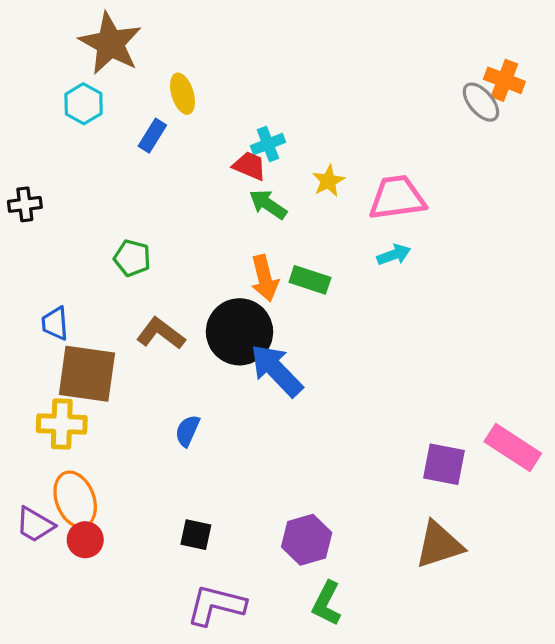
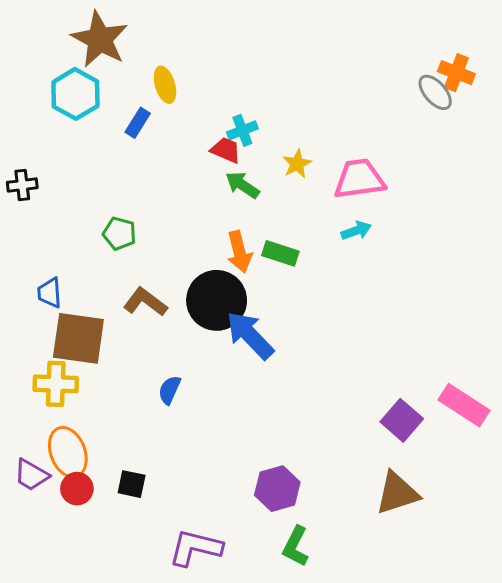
cyan hexagon: (84, 104) -> (75, 94), size x1.4
purple square: (444, 464) -> (402, 420), turned 30
black square: (196, 535) -> (132, 484), moved

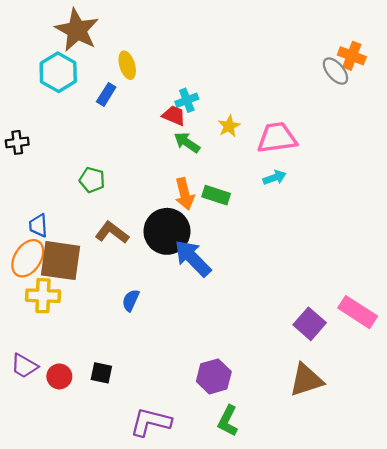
orange ellipse: (68, 452) -> (28, 258), moved, turned 54

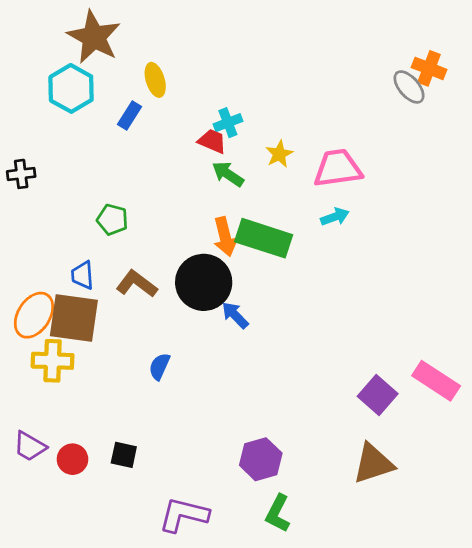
green rectangle: (216, 195) -> (264, 238), size x1.6
blue trapezoid: (38, 225) -> (82, 275), moved
blue arrow: (193, 258) -> (235, 315), size x0.6

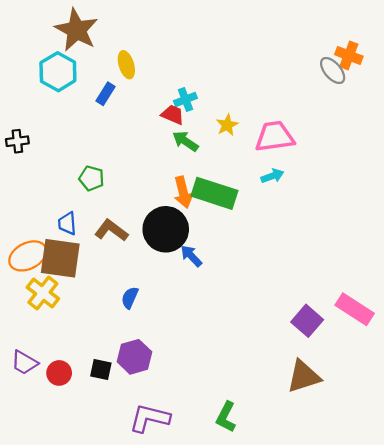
orange ellipse: (34, 315) -> (28, 256), turned 30
yellow cross: (53, 361) -> (43, 293), turned 36
purple hexagon: (261, 459) -> (134, 357), moved

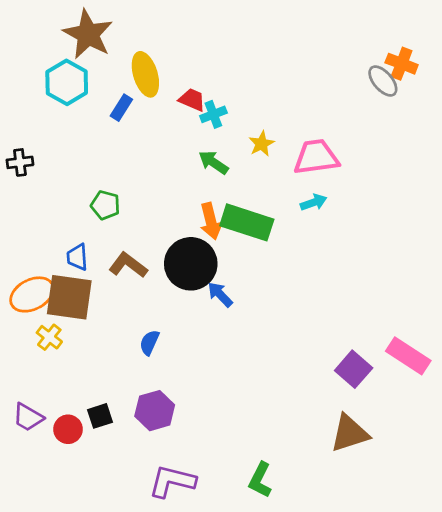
yellow ellipse: (126, 65) -> (145, 74), size x1.4
red trapezoid: (173, 115) -> (192, 100), moved
yellow cross: (43, 293) -> (49, 337), size x0.7
black square: (101, 370) -> (100, 416), moved, turned -30

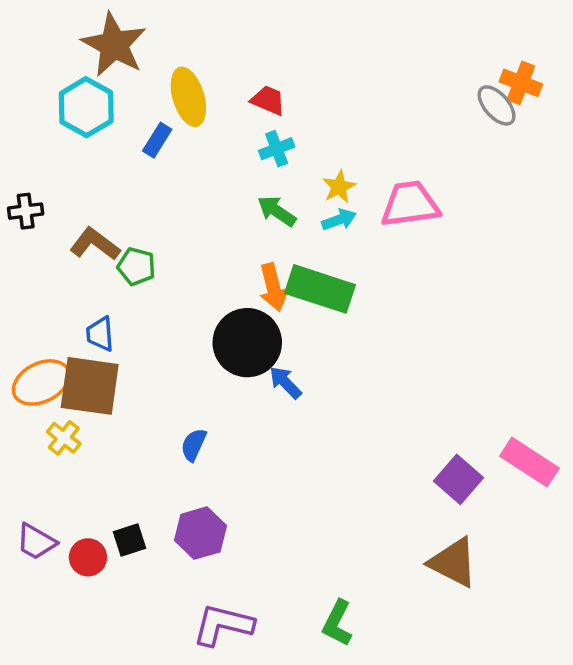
red trapezoid: (192, 100) -> (268, 100), moved
cyan arrow: (314, 202) -> (339, 220), moved
brown L-shape: (128, 265) -> (95, 244), moved
brown triangle: (350, 433) -> (453, 563), turned 45

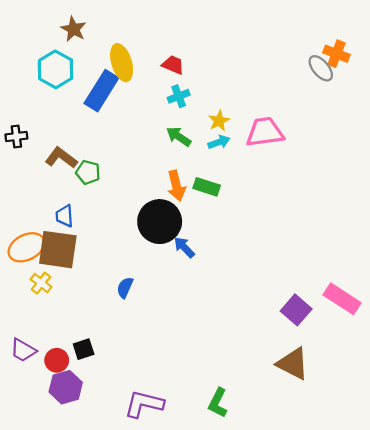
brown star: (114, 45) -> (73, 29), size x0.6
blue rectangle: (157, 140) -> (101, 91), size x1.8
green rectangle: (320, 289) -> (207, 187), size x0.6
purple hexagon: (201, 533) -> (66, 387), moved

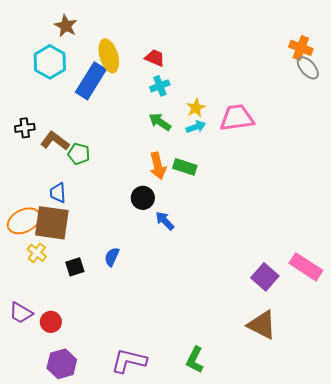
gray ellipse: (321, 68) -> (308, 68), moved
black cross: (16, 137) -> (25, 128), moved
black circle: (160, 222) -> (143, 198), size x0.6
black square: (84, 349) -> (75, 267), moved
purple hexagon: (66, 387) -> (62, 364), moved

